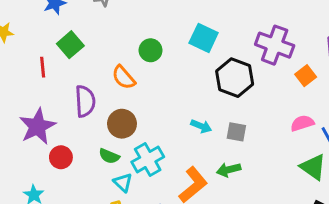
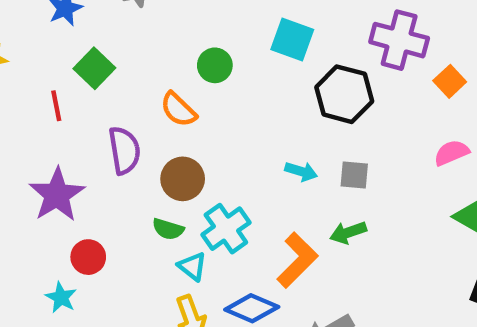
red circle: (61, 157) -> (88, 257), moved

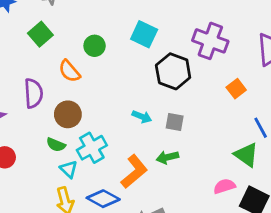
green square: (94, 68) -> (40, 34), moved
orange square: (450, 81) -> (236, 89), moved
pink semicircle: (452, 153) -> (224, 186), moved

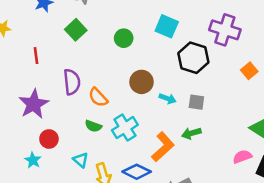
orange semicircle: (69, 71) -> (98, 97), moved
brown circle: (68, 114) -> (142, 82), moved
cyan triangle: (69, 169) -> (81, 160), moved

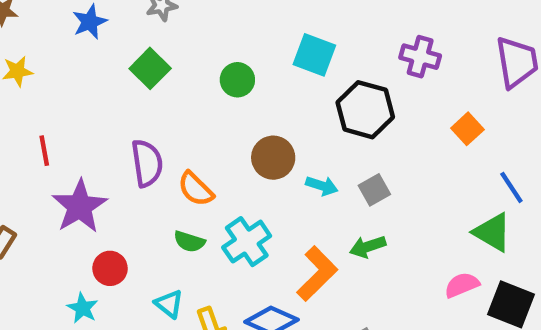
purple cross: (225, 30) -> (420, 57), size x0.7
red line: (36, 56) -> (44, 151), moved
gray square: (196, 102) -> (374, 190), turned -35

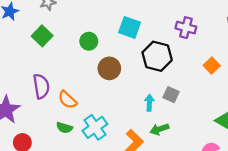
brown circle: (273, 158) -> (109, 68), moved
cyan arrow: (322, 186) -> (149, 103), moved, turned -105
gray square: (374, 190) -> (171, 95), moved, turned -35

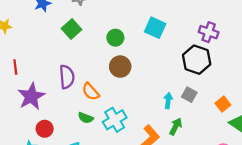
black hexagon: (157, 56) -> (197, 60), moved
orange square: (212, 66) -> (223, 104), moved
brown circle: (109, 68) -> (120, 67), moved
green arrow: (159, 129) -> (176, 126), turned 132

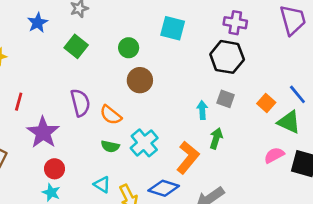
red line: (15, 67) -> (19, 102), turned 32
red circle: (45, 129) -> (55, 169), moved

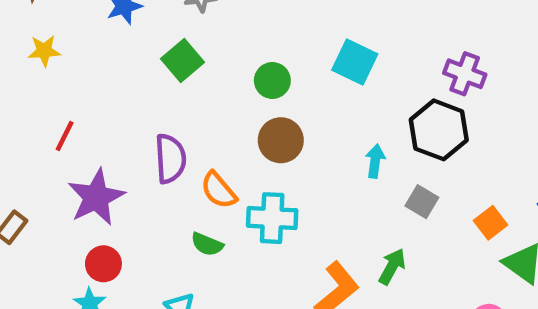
cyan arrow: (202, 110) -> (375, 161), moved
cyan cross: (144, 143) -> (272, 218), moved, turned 32

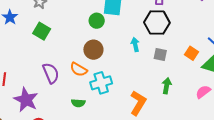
green circle: (272, 80) -> (97, 21), moved
orange semicircle: (219, 190) -> (79, 69), moved
green arrow: (392, 267) -> (167, 86), moved

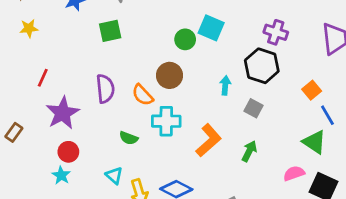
green square: (42, 31) -> (110, 31), turned 30
orange square: (191, 53) -> (312, 90), moved
orange L-shape: (138, 103) -> (209, 140), moved

